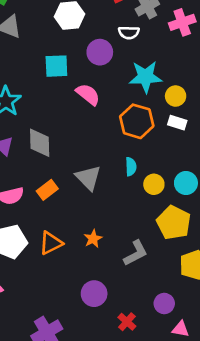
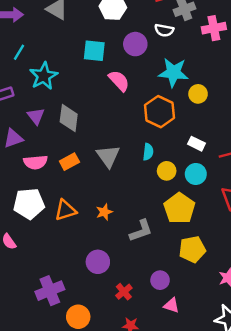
white rectangle: (177, 123) -> (196, 144), moved

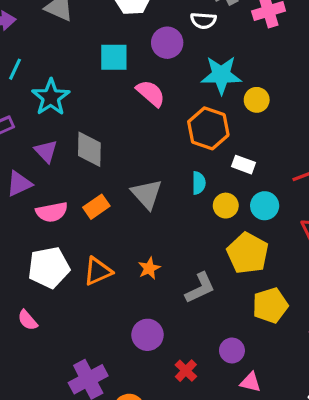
white rectangle: (196, 144) -> (243, 165), moved

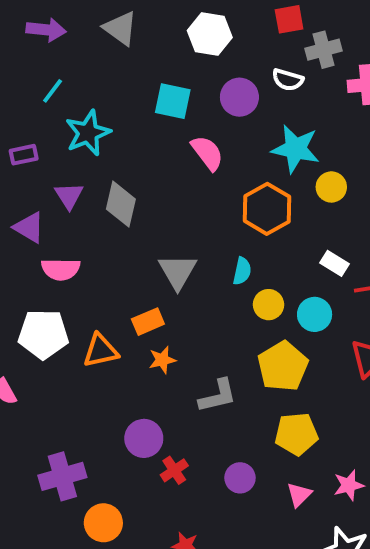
white rectangle: (243, 165) -> (335, 263), moved
purple triangle: (19, 184) -> (29, 227), turned 44
orange rectangle: (96, 207) -> (148, 322), moved
red cross: (186, 371) -> (174, 470), moved
pink triangle: (250, 382) -> (299, 495), moved, turned 50

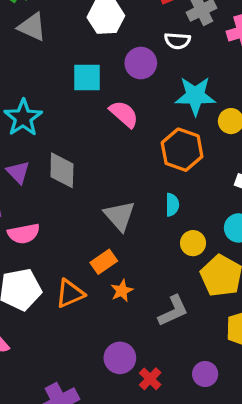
yellow circle: (269, 305) -> (193, 243), moved

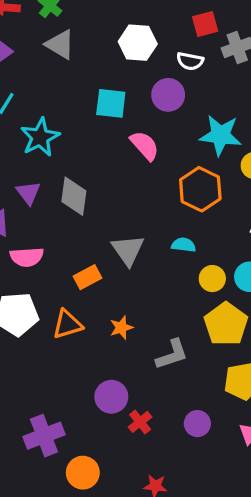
white semicircle: (177, 41) -> (190, 61), moved
cyan semicircle: (172, 205) -> (184, 245), turned -90
yellow circle: (193, 243) -> (212, 279), moved
orange rectangle: (104, 262) -> (88, 277), moved

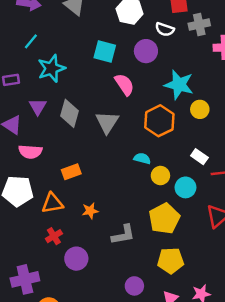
gray triangle: (128, 250) -> (107, 122), moved
yellow circle: (212, 279) -> (160, 176), moved
red cross: (140, 422) -> (54, 236), moved

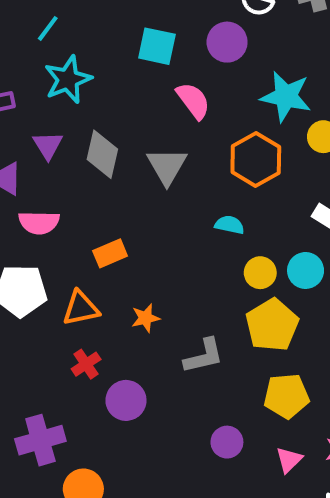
cyan line: (31, 41) -> (48, 28), moved
yellow circle: (160, 176) -> (260, 273), moved

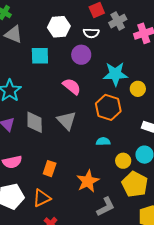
cyan square: (157, 46) -> (40, 56), moved
orange rectangle: (110, 253) -> (50, 169), turned -35
orange star: (145, 318) -> (88, 181), moved, size x1.6

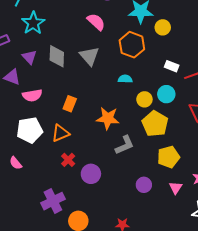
orange star: (88, 181) -> (108, 118), turned 30

